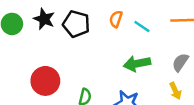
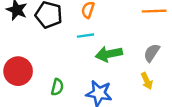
cyan line: (142, 26) -> (85, 36), moved, turned -42

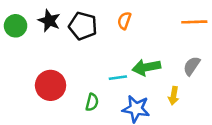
cyan line: (85, 36) -> (118, 78), moved
yellow arrow: (147, 81) -> (174, 96), moved, turned 35

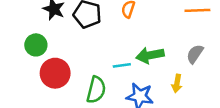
green circle: (16, 26) -> (36, 45), moved
green semicircle: (92, 102) -> (96, 90), size x1.5

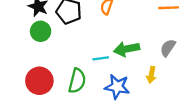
green circle: (36, 45) -> (41, 31), moved
red circle: (55, 73) -> (39, 81), moved

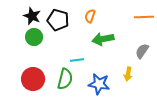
green arrow: (127, 49) -> (103, 39), moved
cyan line: (101, 58) -> (77, 60), moved

